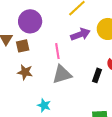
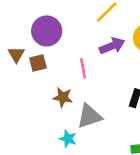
brown star: (25, 72) -> (63, 97), moved
gray triangle: (62, 74) -> (89, 116), moved

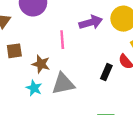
brown square: (38, 63) -> (14, 51), moved
cyan star: (68, 139) -> (34, 88), moved

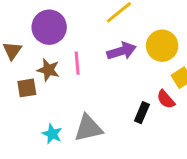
pink line: (62, 40) -> (77, 63), moved
brown star: (41, 64) -> (48, 70), moved

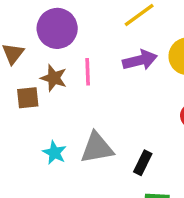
black rectangle: (142, 113) -> (143, 163), moved

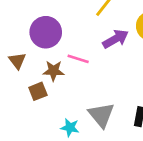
pink line: (88, 72) -> (78, 59), turned -55
gray triangle: (97, 148) -> (101, 115), turned -44

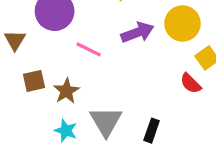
brown star: (54, 71) -> (66, 91), moved, turned 30

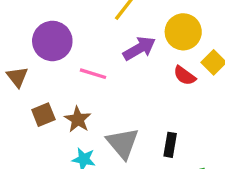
red semicircle: (191, 83) -> (185, 76), moved

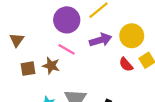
purple circle: (52, 41) -> (67, 20), moved
brown star: (78, 119) -> (51, 66), moved, turned -30

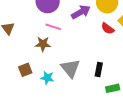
brown square: (28, 69) -> (25, 70), moved

